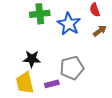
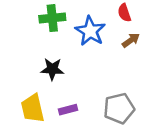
black star: (32, 59) -> (52, 69), moved
gray pentagon: (72, 68) -> (119, 108), moved

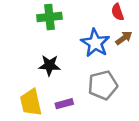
blue star: (90, 31) -> (95, 43), moved
gray pentagon: (119, 108) -> (103, 85), moved

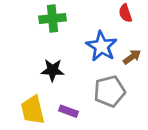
brown arrow: (124, 38) -> (132, 57), moved
purple rectangle: (64, 104) -> (68, 111), turned 35

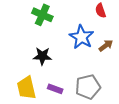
green cross: (53, 18) -> (42, 15), turned 30
gray pentagon: (109, 91) -> (88, 87), moved

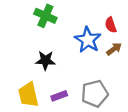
red semicircle: (101, 11) -> (111, 25), moved
purple rectangle: (55, 89) -> (59, 96), turned -40

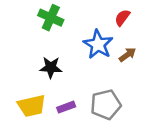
red semicircle: (111, 25) -> (122, 18), moved, turned 56
yellow trapezoid: (28, 95) -> (32, 106), turned -90

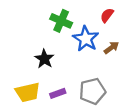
green cross: (51, 18) -> (61, 21), moved
black star: (51, 67) -> (44, 59), turned 30

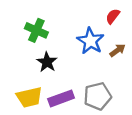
green cross: (61, 21) -> (36, 30), moved
purple rectangle: (58, 93) -> (61, 98), size x1.5

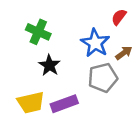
gray pentagon: (97, 96) -> (103, 78), moved

